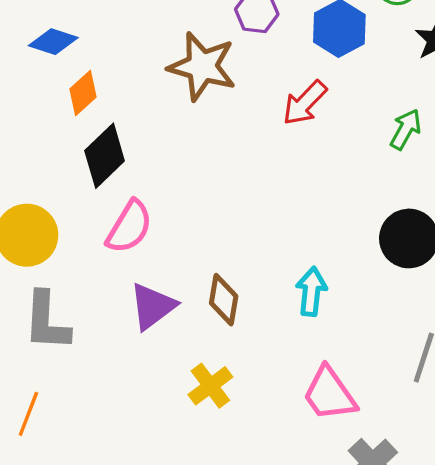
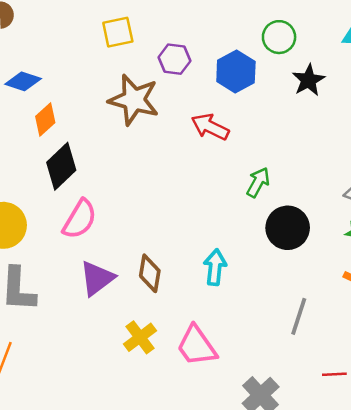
red arrow: (305, 103) -> (210, 127), turned 72
green arrow: (406, 129) -> (258, 182), moved
pink trapezoid: (330, 394) -> (197, 346), moved

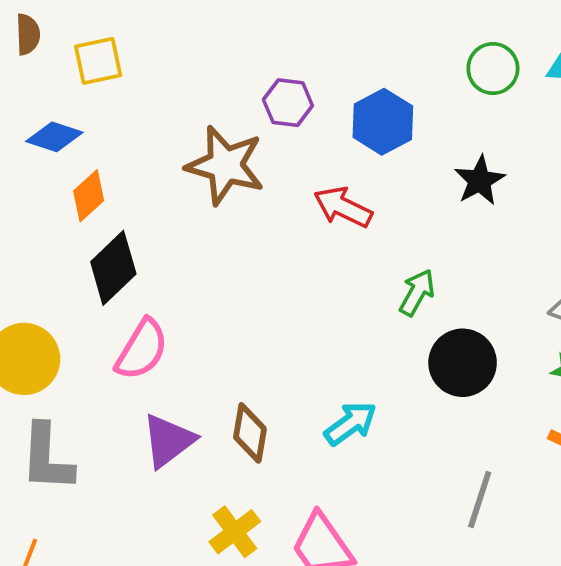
yellow square: (118, 32) -> (98, 61), moved
green circle: (279, 37) -> (493, 69), moved
black star: (309, 80) -> (480, 181), moved
cyan arrow: (215, 267) -> (351, 423), turned 48

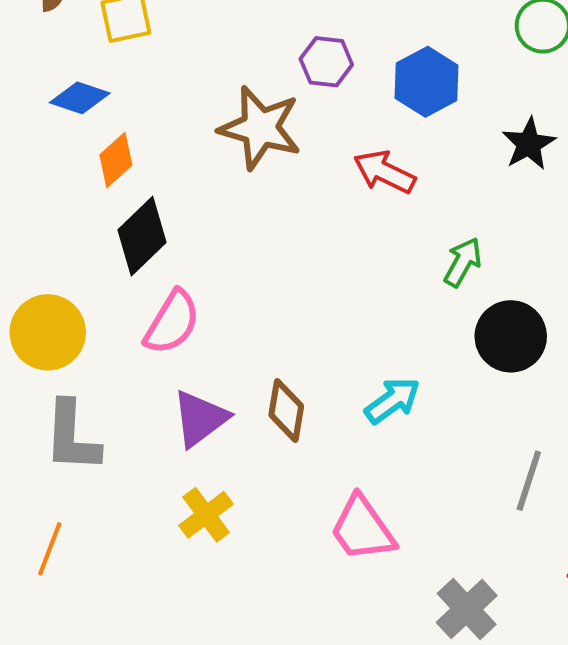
yellow cross: (235, 532) -> (206, 515), moved

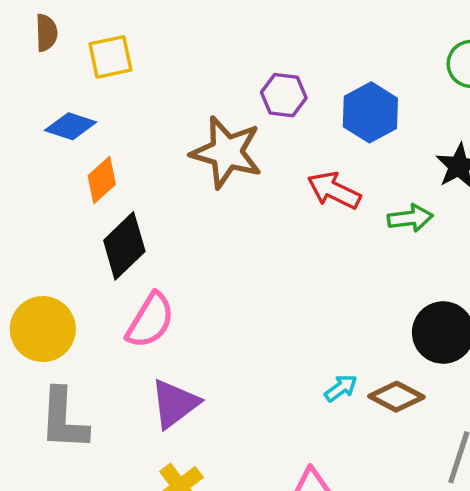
green arrow: (463, 262) -> (410, 218), moved, turned 54
cyan arrow: (392, 400) -> (341, 388), size x0.7
brown diamond: (286, 411) -> (396, 397), moved, turned -72

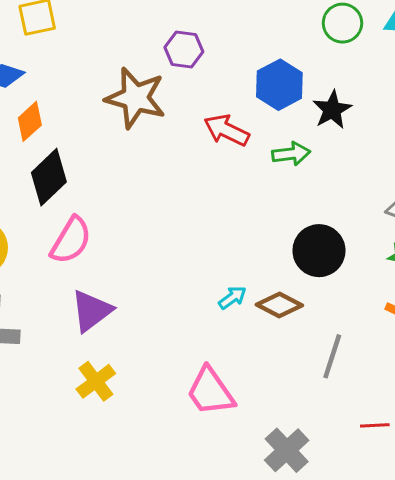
blue hexagon: (370, 112) -> (279, 85), moved

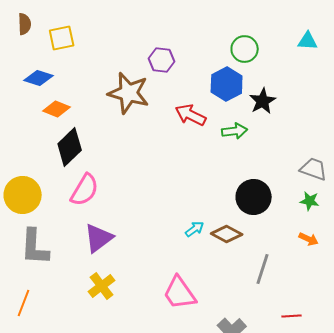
green circle: (342, 23) -> (245, 49), moved
orange diamond: (30, 121) -> (57, 109), turned 64

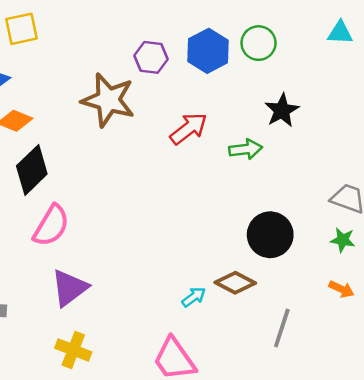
blue hexagon: (227, 84) -> (208, 51), moved
red arrow: (191, 115) -> (189, 129), turned 116
cyan arrow: (195, 229) -> (194, 297), moved
yellow cross: (102, 286) -> (73, 350), turned -32

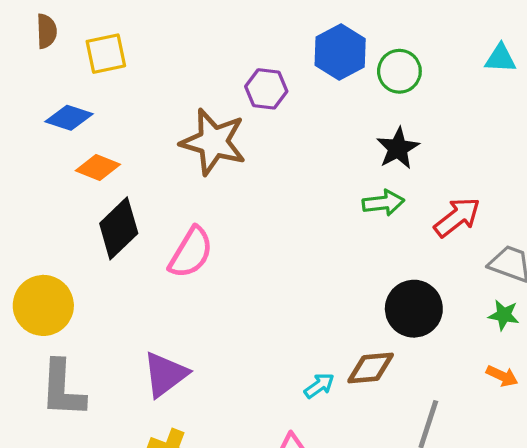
blue hexagon: (208, 51) -> (340, 52), moved
black star: (282, 110) -> (398, 148), moved
red arrow: (189, 129) -> (457, 217), moved
pink semicircle: (51, 226) -> (191, 253), moved
brown diamond: (235, 283) -> (371, 368), turned -33

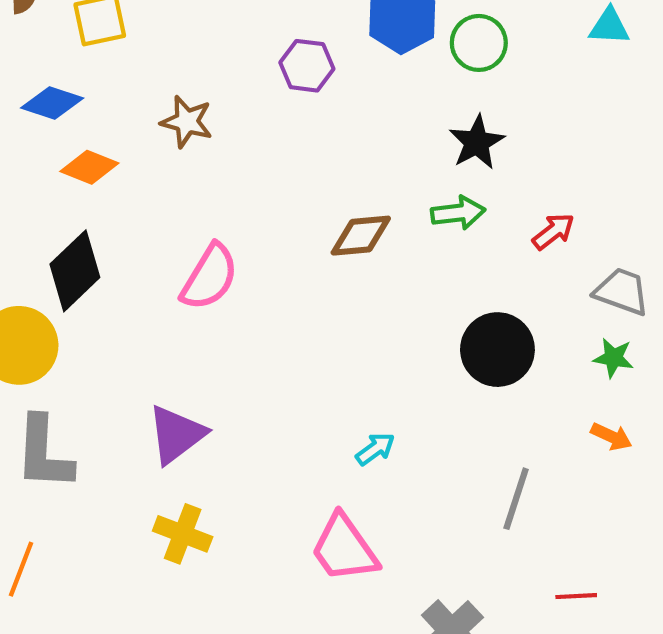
brown star: (213, 142) -> (187, 122), moved, size x0.6
red arrow: (457, 217) -> (553, 231), size x0.7
black diamond: (119, 228) -> (75, 271), moved
brown diamond: (371, 368) -> (361, 236), moved

